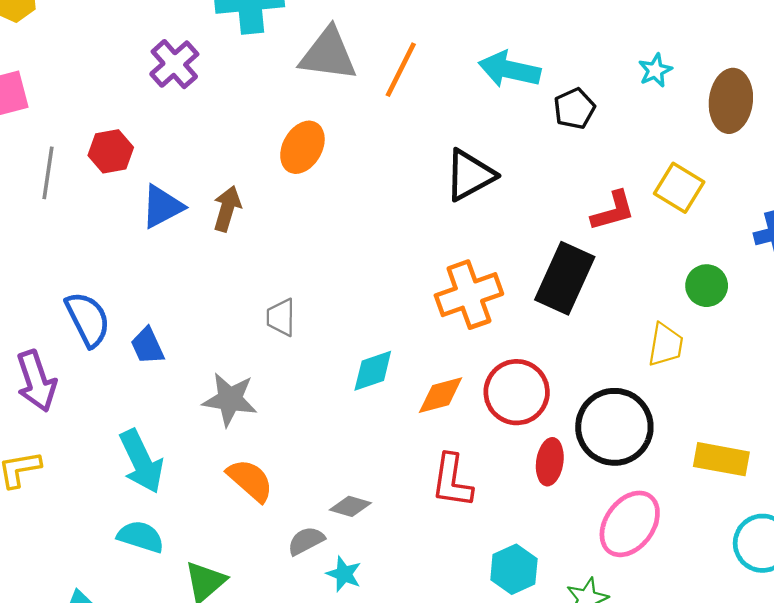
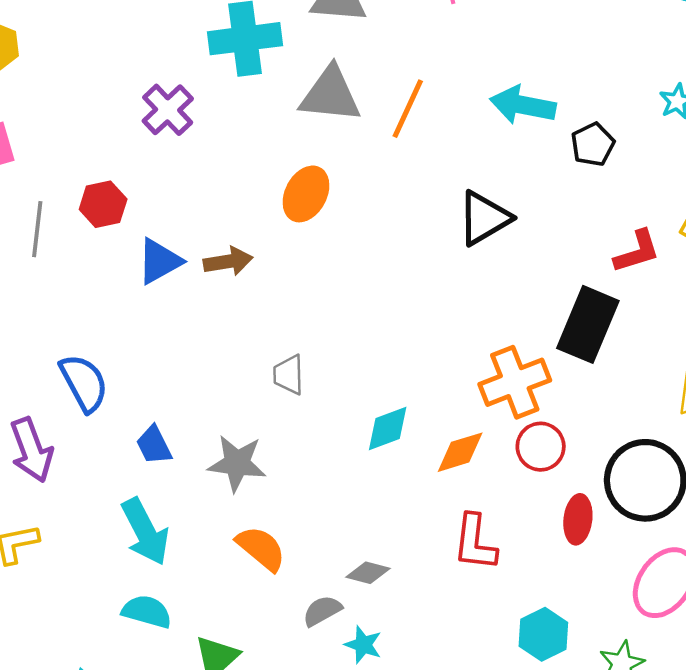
brown arrow: (227, 209) -> (228, 261), turned 66
orange cross: (469, 295) -> (515, 382), moved
blue trapezoid: (147, 346) -> (154, 445), moved
red circle: (517, 392) -> (541, 447), size x0.7

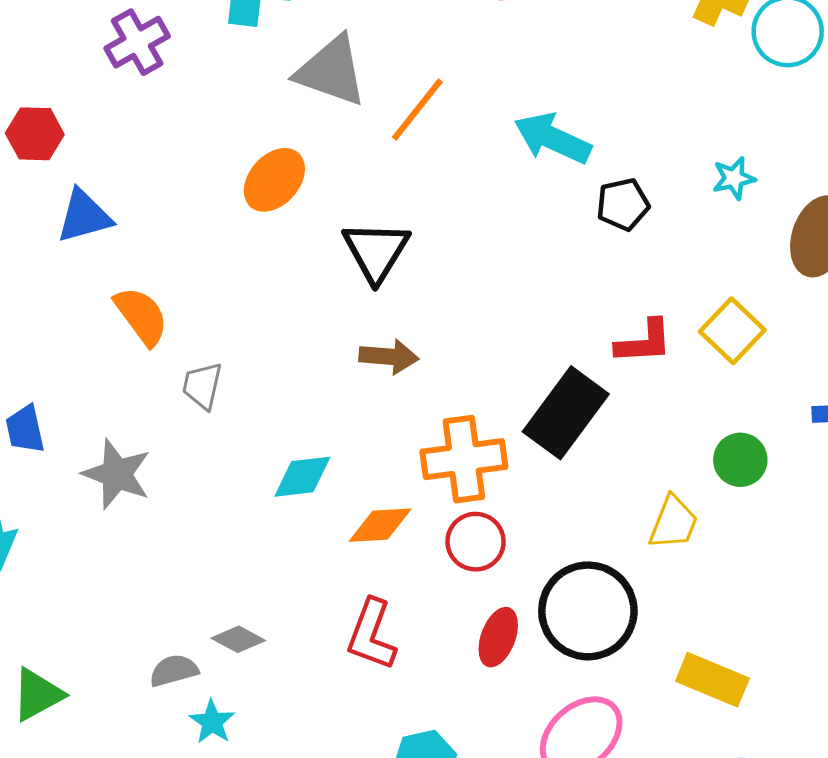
black triangle: (484, 218) -> (376, 251), moved, turned -42
brown arrow: (228, 261) -> (389, 357), moved
orange semicircle: (261, 548) -> (141, 316), moved

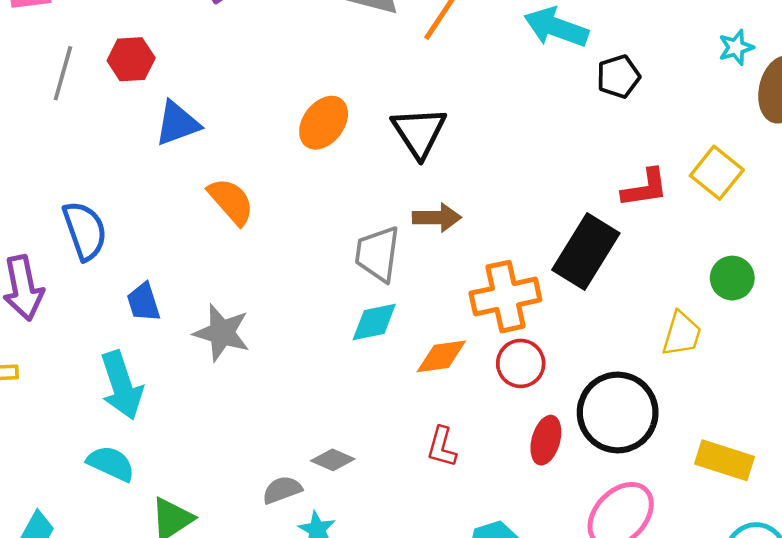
cyan star: (734, 178) -> (736, 47), moved
orange ellipse: (274, 180) -> (324, 123), moved
gray trapezoid: (202, 386) -> (378, 254), moved, size x1.4
red L-shape: (372, 635) -> (442, 447), size x0.7

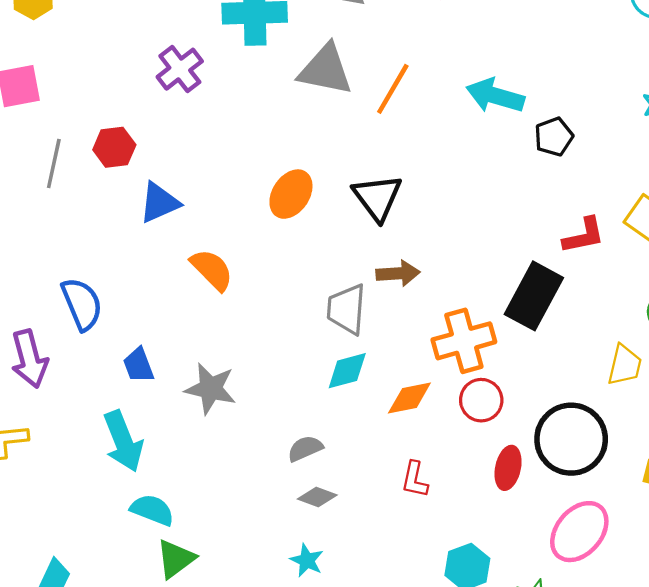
cyan semicircle: (111, 464) -> (152, 510), moved
gray semicircle: (282, 490) -> (305, 448), moved

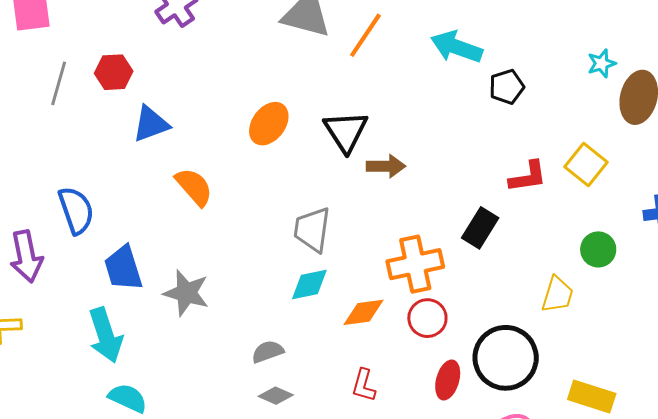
brown arrow: (398, 273) -> (386, 166), moved
black rectangle: (534, 296) -> (480, 228), size x0.7
blue trapezoid: (138, 365) -> (123, 268), size x1.4

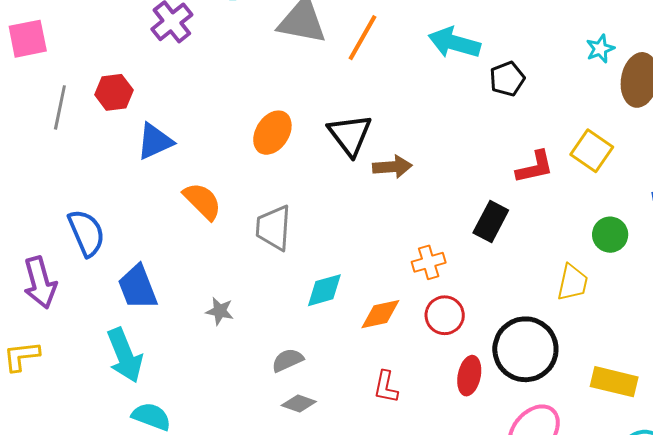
gray trapezoid: (312, 229) -> (274, 228), moved
orange cross: (415, 264) -> (429, 262), size x0.6
gray star: (186, 293) -> (220, 311), moved, size x0.6

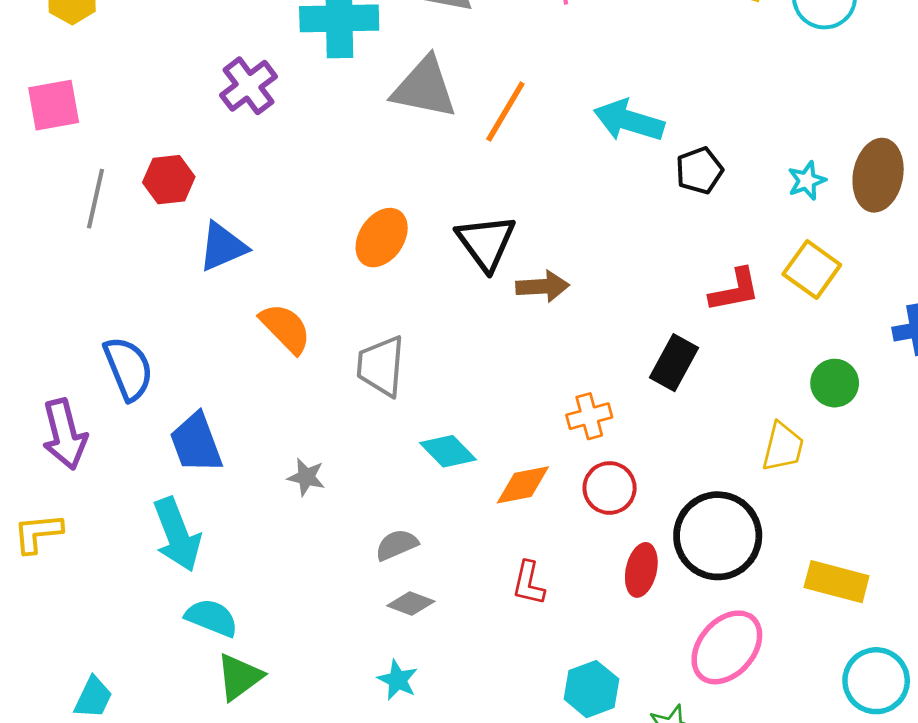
cyan star: (600, 49) -> (807, 181), moved
cyan diamond: (324, 290) -> (448, 451), turned 60

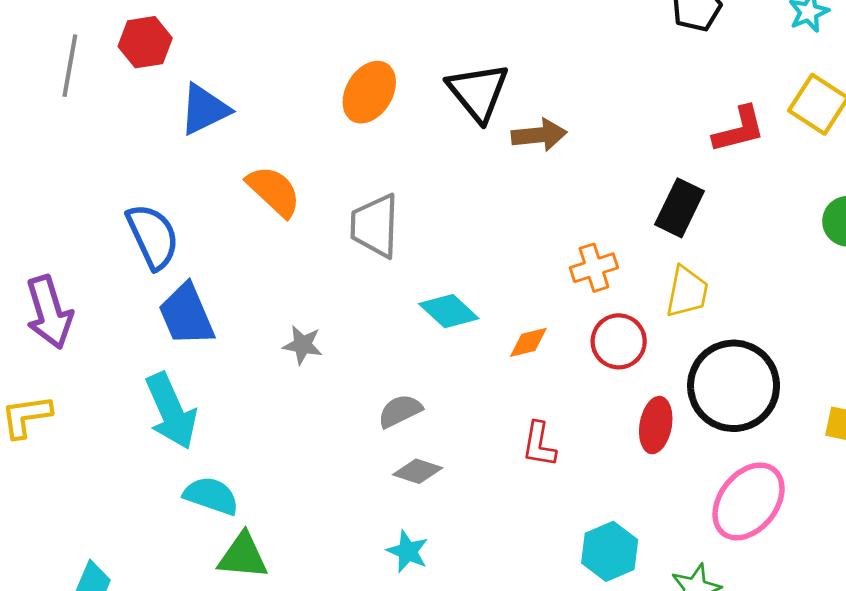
blue semicircle: (128, 368) -> (153, 236), moved
yellow trapezoid: (783, 447) -> (687, 292), moved
orange diamond: (523, 485) -> (528, 342), size x0.7
green triangle: (239, 677) -> (243, 556), turned 44

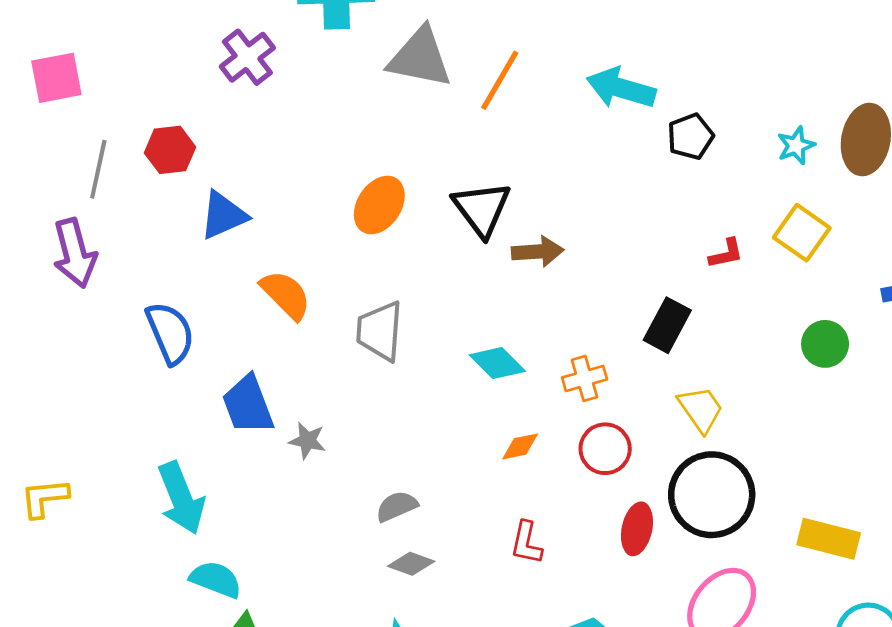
red L-shape: (739, 130) -> (726, 254), size x0.7
yellow trapezoid: (687, 292) -> (701, 409), moved, turned -48
cyan diamond: (449, 311) -> (497, 363), moved
purple arrow: (49, 312) -> (75, 253), moved
blue trapezoid: (186, 315) -> (248, 405), moved

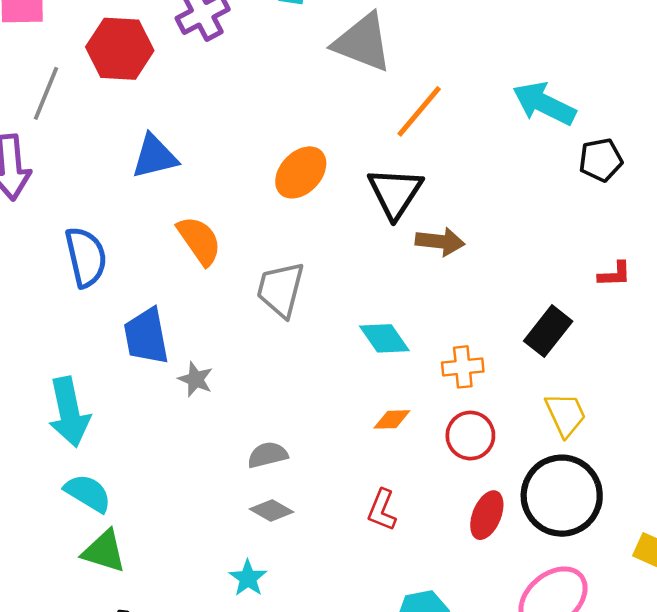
orange line: (500, 80) -> (419, 111), moved
red hexagon: (170, 150) -> (120, 49), moved, size x1.4

